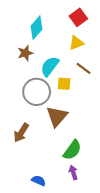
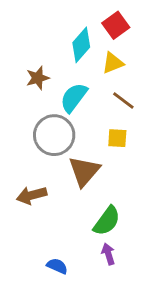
cyan diamond: (37, 28) -> (81, 45), moved
yellow square: (64, 84) -> (117, 138), moved
brown arrow: (21, 133) -> (32, 195), turned 42

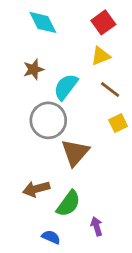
cyan diamond: (81, 45) -> (43, 22), moved, turned -68
yellow square: (117, 138) -> (118, 123), moved, turned -30
brown arrow: (32, 195) -> (36, 189), moved
green semicircle: (107, 221) -> (68, 204), moved

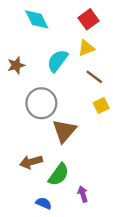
brown star: (34, 69) -> (16, 65), moved
cyan semicircle: (66, 87) -> (57, 61), moved

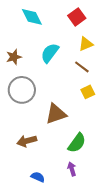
yellow triangle: (86, 48) -> (86, 44), moved
gray circle: (41, 103) -> (22, 90), moved
brown triangle: (64, 131) -> (56, 114), turned 30
green semicircle: (59, 175) -> (77, 143), moved

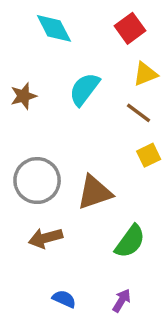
gray circle: (22, 90) -> (37, 181), moved
purple arrow: (72, 169) -> (122, 301), moved, turned 48

